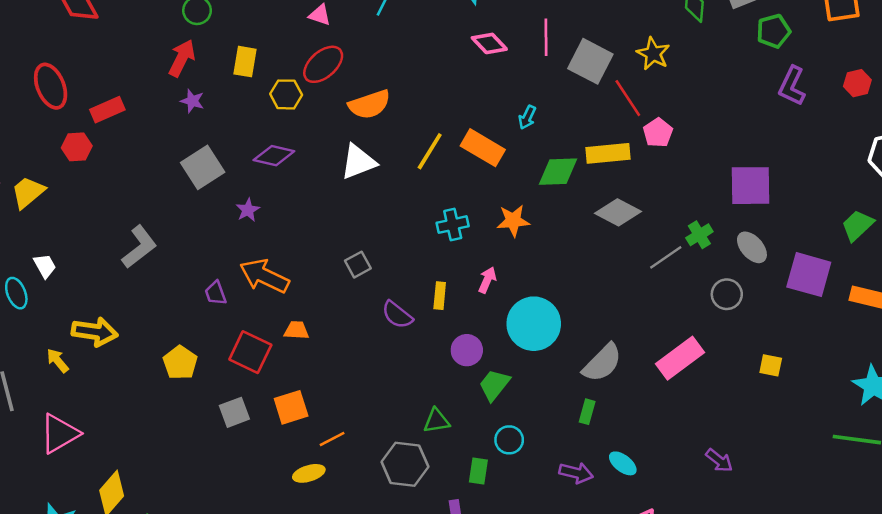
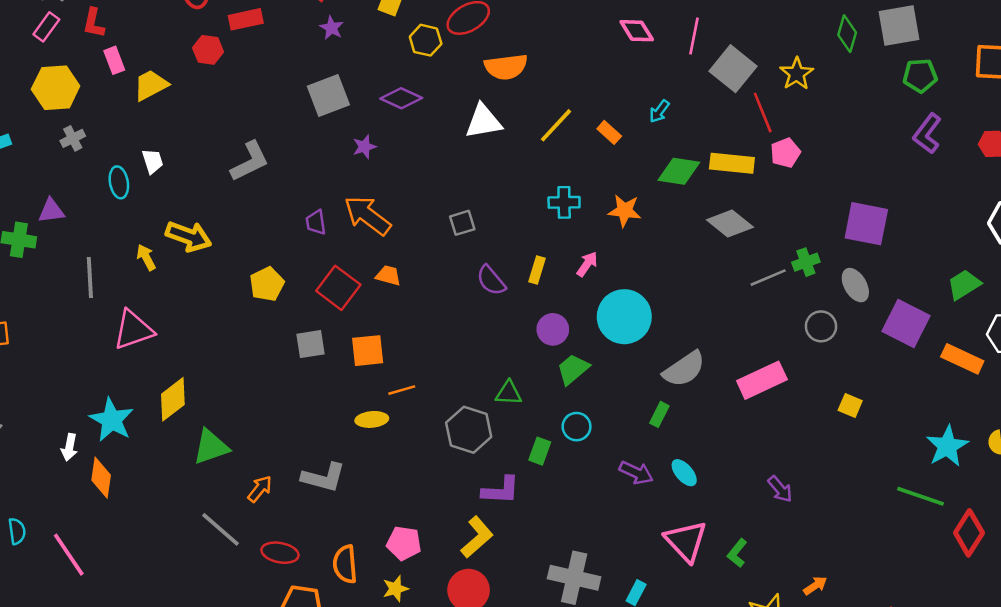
orange rectangle: (483, 148) -> (609, 132), size x0.6

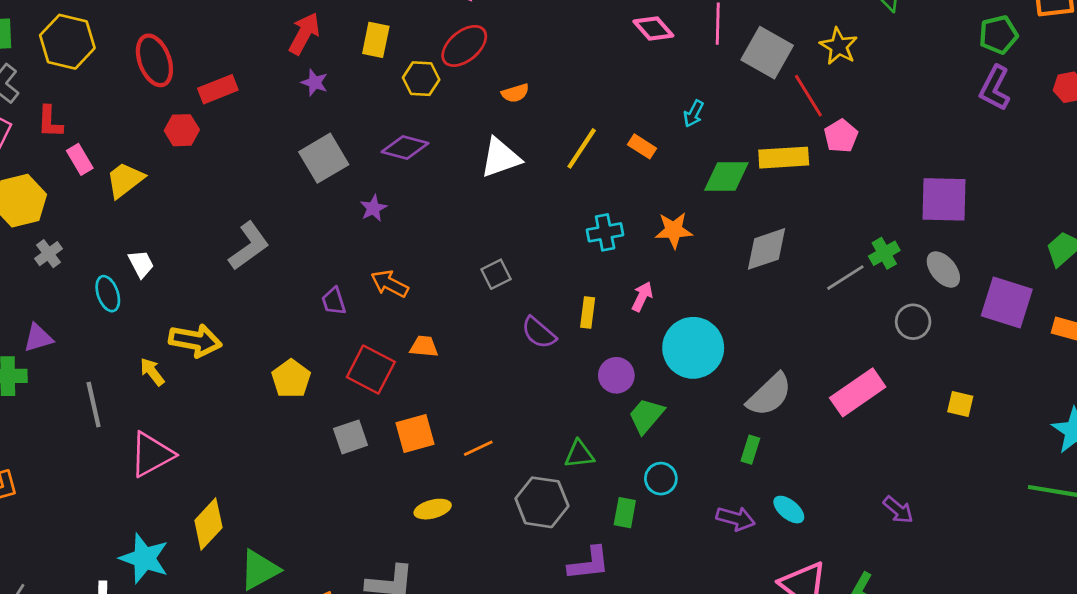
orange semicircle: (506, 67) -> (515, 93), size x0.6
green pentagon: (920, 76) -> (998, 35), moved
orange arrow: (367, 215) -> (390, 284), size x0.7
gray diamond: (730, 224) -> (766, 249), moved, turned -48
orange line: (402, 390) -> (478, 448), moved

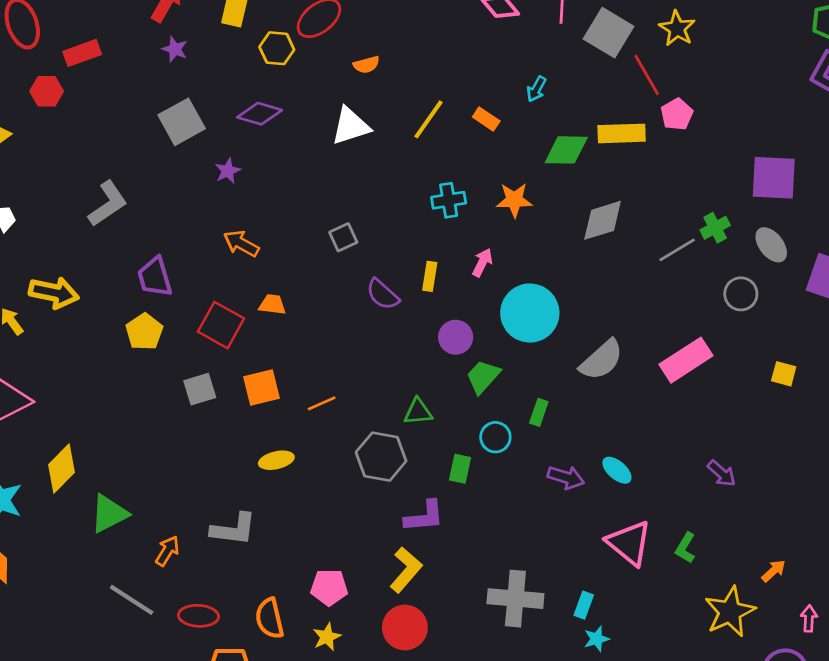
purple trapezoid: (334, 301) -> (155, 277), moved, size x1.5
green rectangle: (750, 450) -> (539, 412), moved

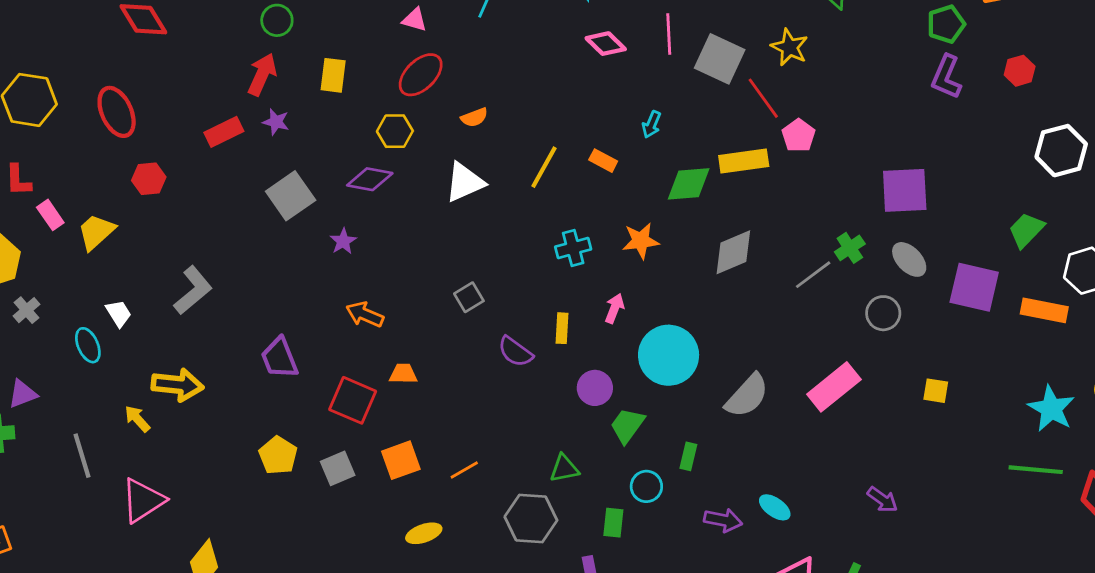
yellow hexagon: (277, 48) -> (395, 131), moved
red rectangle: (82, 53) -> (224, 132), moved
gray L-shape: (108, 204) -> (193, 290), moved
yellow pentagon: (144, 332) -> (278, 455), moved

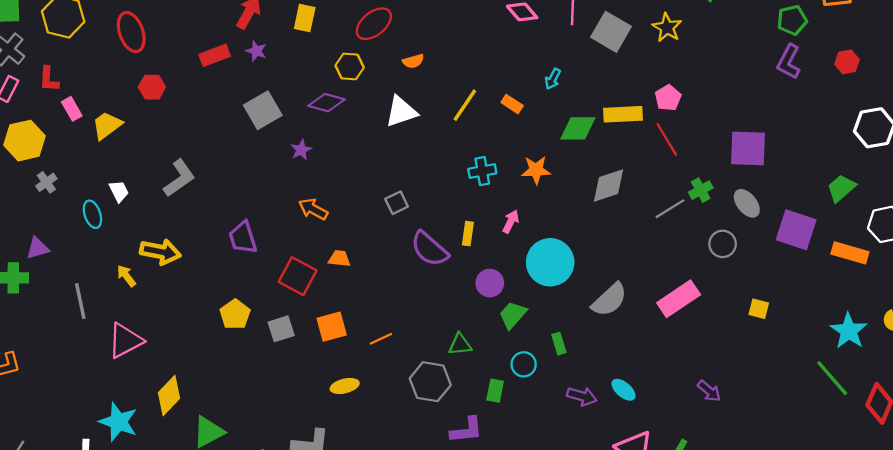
red line: (763, 98) -> (667, 140), moved
purple semicircle: (515, 352) -> (429, 249), size x1.4
green rectangle: (688, 456) -> (559, 344), turned -35
green line: (1036, 470) -> (832, 378), turned 39

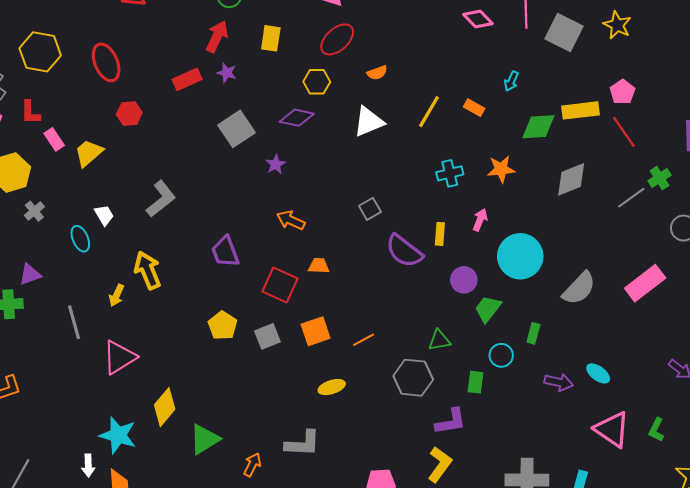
yellow arrow: (160, 252) -> (148, 270), turned -120
yellow arrow: (126, 276) -> (117, 295), turned -115
green rectangle: (559, 344) -> (533, 333), turned 36

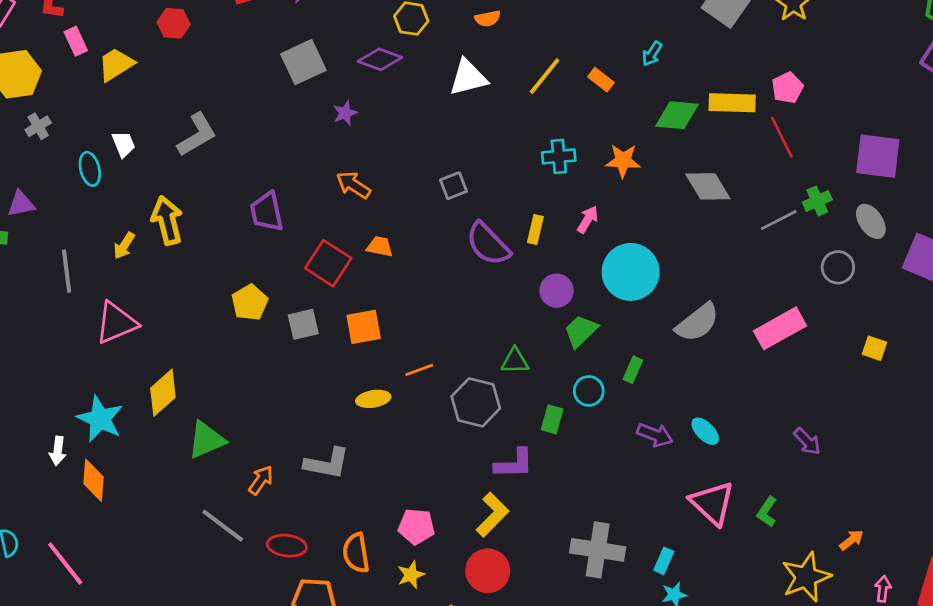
gray diamond: (571, 179) -> (708, 186), turned 72
orange line: (363, 340) -> (419, 370), moved

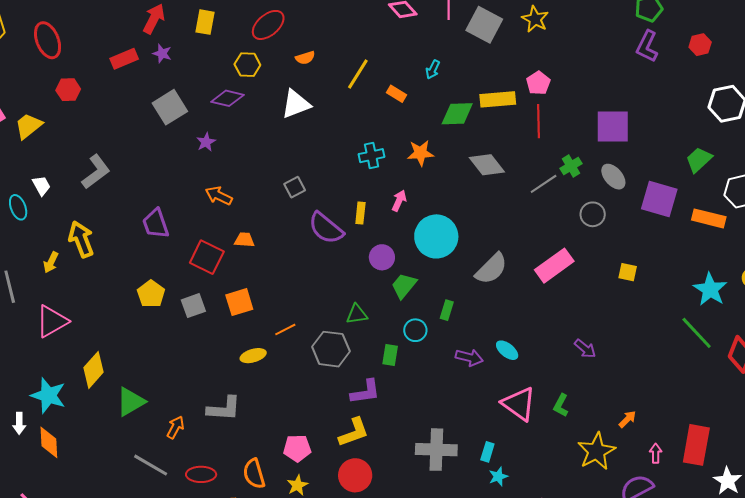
yellow line: (545, 76) -> (358, 74), moved
red line: (782, 137) -> (538, 121), turned 32
yellow L-shape: (493, 515) -> (354, 432), turned 32

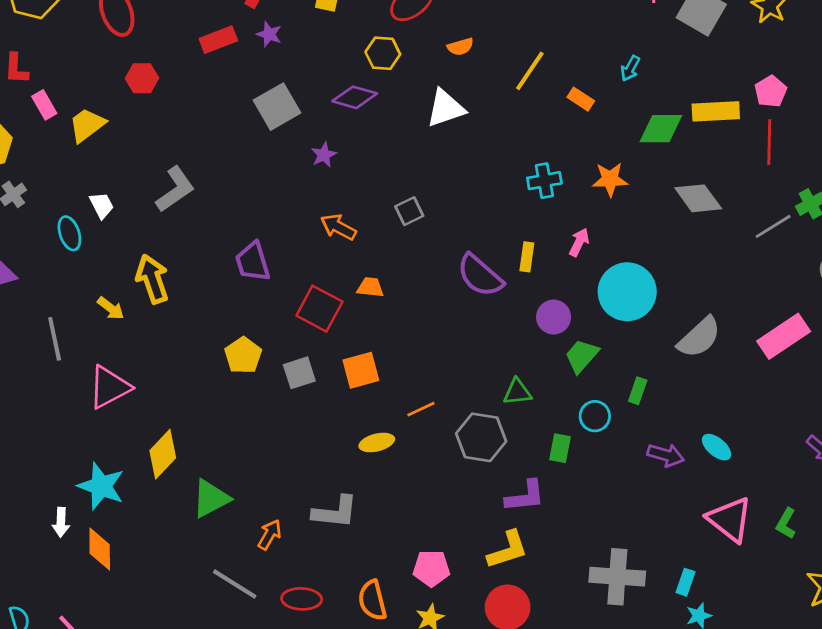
gray square: (295, 187) -> (409, 211), moved
yellow arrow: (51, 262) -> (111, 308), turned -80

